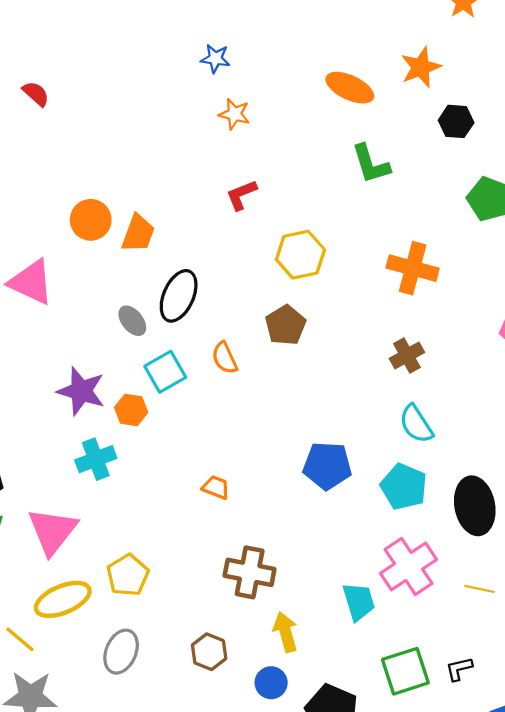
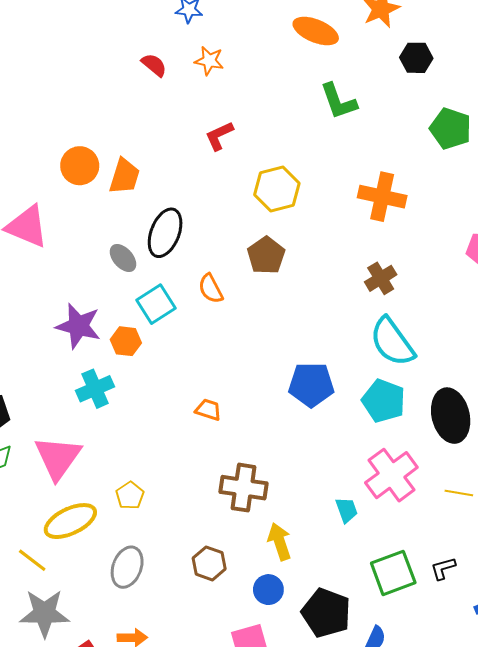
red semicircle: (36, 94) -> (154, 65), moved
cyan semicircle: (416, 424) -> (392, 342), size x1.4
yellow pentagon: (128, 575) -> (130, 496), size x0.7
cyan trapezoid: (359, 602) -> (347, 510), size x0.7

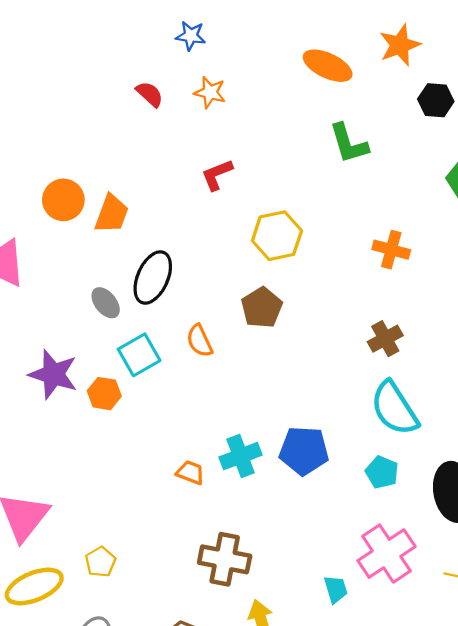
orange cross: (382, 197) -> (391, 250), size x0.7
cyan cross: (95, 389) -> (241, 456), moved
cyan pentagon: (384, 401) -> (382, 472), size x0.7

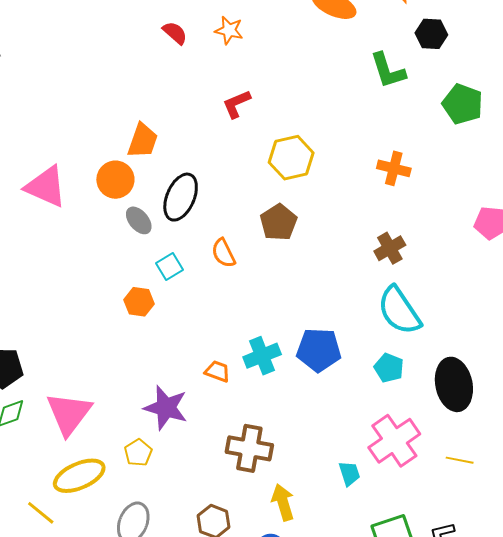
green L-shape: (349, 143) -> (388, 70), moved
orange circle: (63, 200) -> (115, 180), moved
cyan square: (139, 355) -> (170, 267), size x0.7
purple star: (53, 374) -> (166, 408), moved

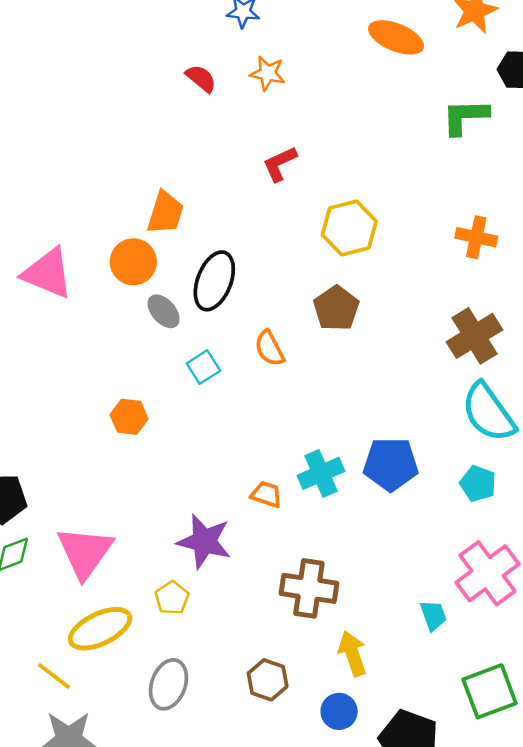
green L-shape: (388, 70) -> (465, 117), turned 108
brown cross: (390, 248) -> (474, 336), size x1.4
orange hexagon: (139, 302) -> (129, 417), moved

